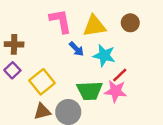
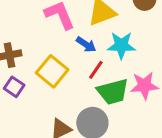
red line: (120, 75) -> (96, 70), moved
yellow square: (42, 82) -> (52, 71), moved

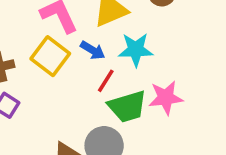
yellow square: (52, 71) -> (50, 56), moved

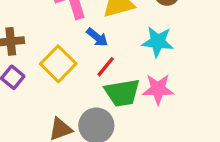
cyan star: (136, 50) -> (158, 42), moved
yellow square: (50, 56) -> (58, 64), moved

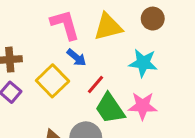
blue arrow: (97, 37) -> (77, 58), moved
green trapezoid: (122, 93) -> (110, 108), turned 64

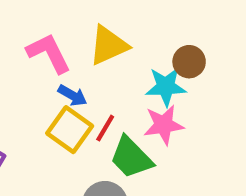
brown circle: (153, 19) -> (189, 62), moved
yellow square: (52, 81) -> (70, 130), moved
pink star: (143, 106) -> (164, 125), moved

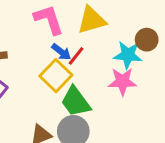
red line: (105, 128) -> (76, 56), moved
green trapezoid: (131, 158) -> (76, 102), moved

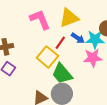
blue arrow: (61, 52) -> (78, 38), moved

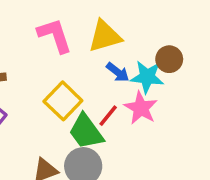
red line: (60, 43) -> (108, 116), moved
pink star: (93, 58) -> (141, 108), turned 30

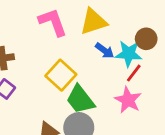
pink star: (141, 108) -> (128, 100), moved
red line: (108, 116) -> (134, 73), moved

